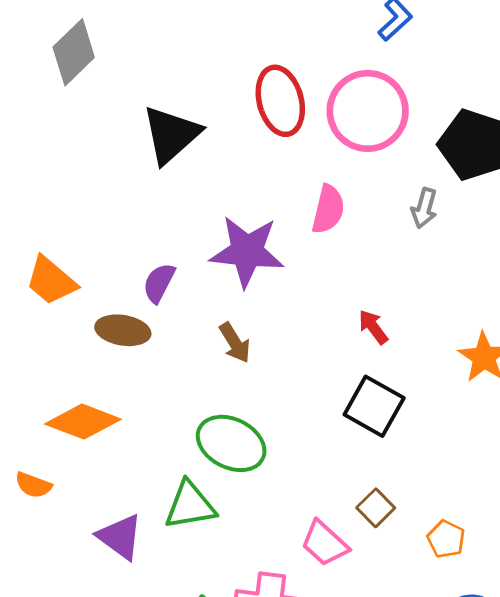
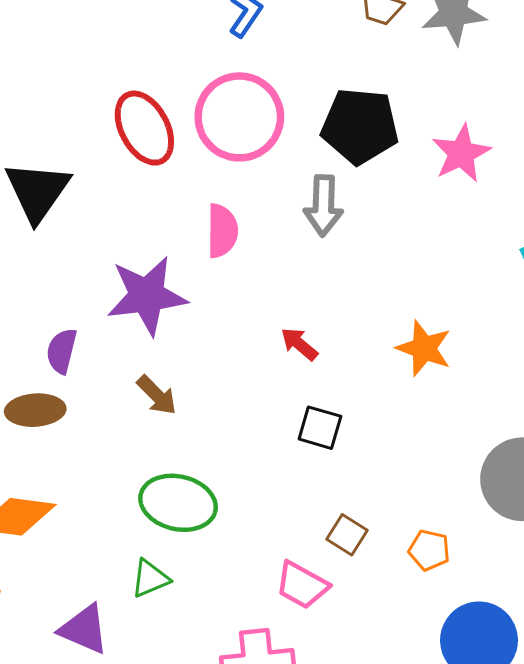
gray arrow: (424, 208) -> (323, 206), size x1.4
black square: (374, 406) -> (320, 428), size x0.7
green triangle: (190, 505) -> (150, 579), size x0.7

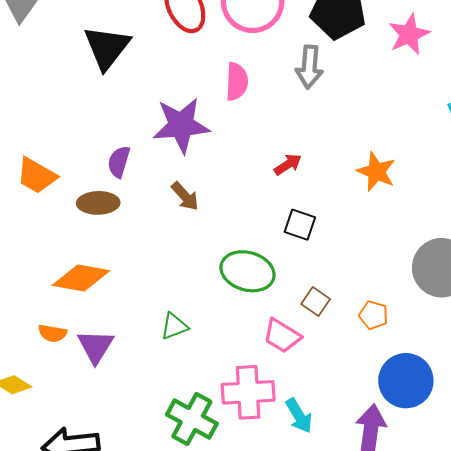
red arrow: (299, 344) -> (288, 165), turned 104
green ellipse: (178, 503) -> (248, 271), moved
purple triangle: (84, 629) -> (95, 346), moved, turned 36

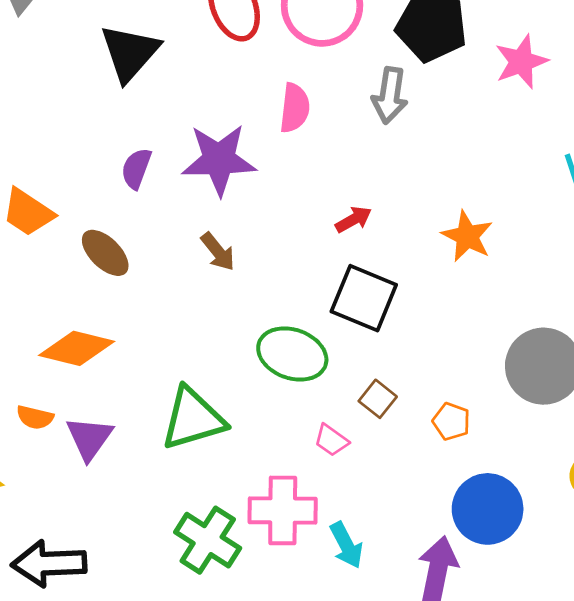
purple semicircle: (119, 162) -> (136, 168), moved
brown ellipse: (98, 203) -> (105, 253), turned 42
black square: (300, 225) -> (364, 298), size x1.6
green triangle: (174, 326) -> (193, 419), size x1.8
pink trapezoid: (282, 336) -> (331, 440), size x0.7

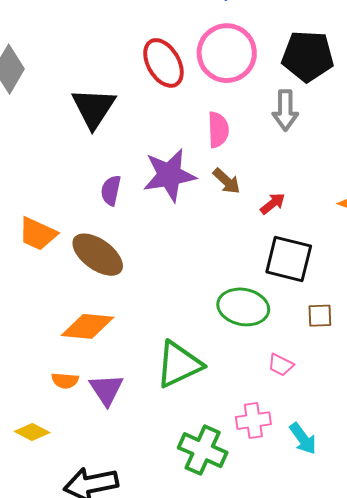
brown arrow: (218, 252) -> (227, 181), moved
brown ellipse: (105, 253) -> (98, 255), size x1.4
brown square: (378, 399) -> (320, 316), moved, turned -32
pink cross: (283, 510) -> (253, 421), size x0.7

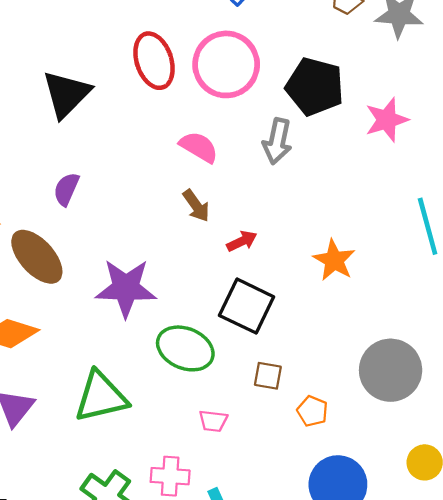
pink semicircle: (218, 130) -> (199, 147), turned -69
purple star: (169, 175) -> (126, 288), moved
pink trapezoid: (281, 365) -> (213, 421), turned -32

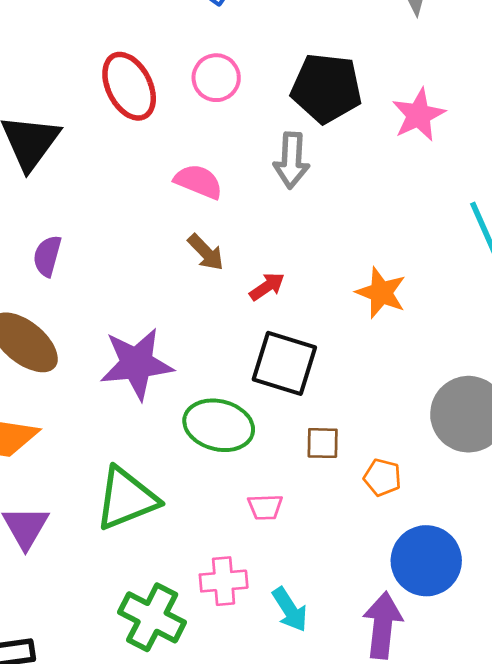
pink circle: (226, 64) -> (216, 78), size x0.6

